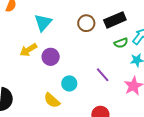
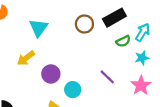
purple circle: (51, 57) -> (51, 74), moved

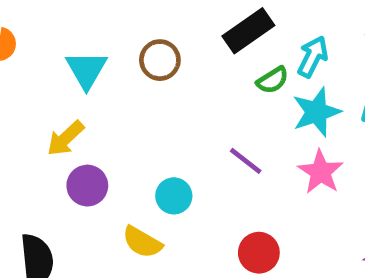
brown circle: (84, 24) -> (160, 60), moved
cyan star: (142, 58) -> (316, 112), size x1.5
purple circle: (51, 74) -> (87, 186), moved

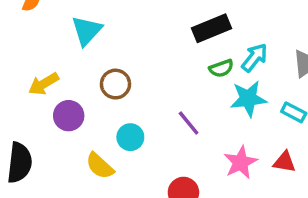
brown circle: (160, 60) -> (115, 84), moved
yellow arrow: (66, 138) -> (44, 84), moved
pink star: (321, 172) -> (241, 162), moved

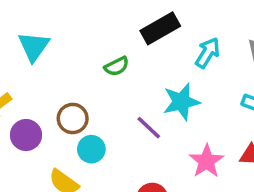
green semicircle: (221, 68) -> (117, 66), moved
brown circle: (115, 84) -> (73, 118), moved
cyan star: (248, 99) -> (181, 102), moved

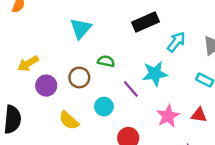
cyan triangle: (34, 46) -> (81, 28), moved
green semicircle: (117, 66) -> (106, 61), moved, turned -147
cyan circle: (91, 149) -> (104, 107), moved

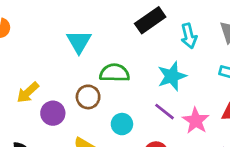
cyan arrow: (176, 42) -> (189, 36), turned 140
green semicircle: (106, 61) -> (114, 73), size x1.5
purple line: (131, 89) -> (164, 112), moved

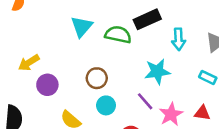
green semicircle: (114, 73) -> (118, 35), moved
brown circle: (88, 97) -> (97, 78), moved

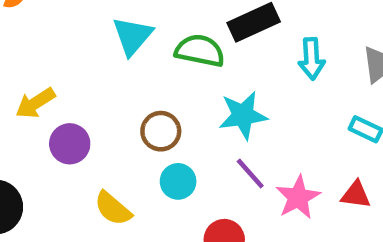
cyan star: (157, 72) -> (243, 115), moved

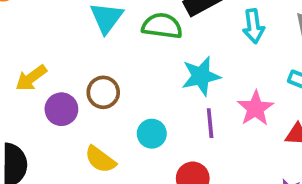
brown circle: (161, 131) -> (103, 92), moved
purple line: (250, 174) -> (210, 123), turned 40
pink star: (298, 197) -> (255, 108), moved

